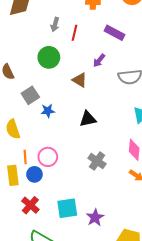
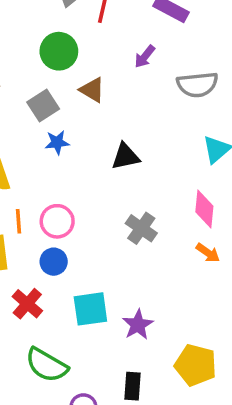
brown triangle: (80, 80) -> (92, 90), moved
gray square: (30, 95) -> (43, 106), moved
blue circle: (34, 174) -> (54, 262), moved

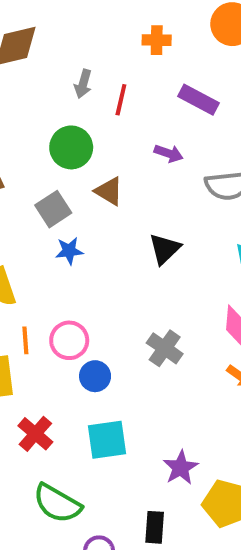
purple arrow: (145, 56) -> (169, 153), turned -110
black triangle: (126, 156) -> (165, 249), moved, turned -32
blue circle: (54, 262) -> (95, 376), moved
purple star: (138, 325) -> (181, 468), moved

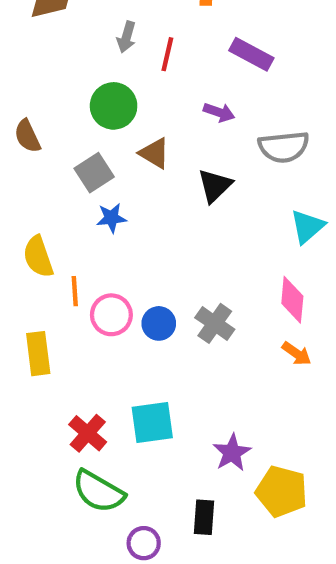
black triangle: (165, 249) -> (215, 186), moved
orange line: (25, 340) -> (75, 291), moved
blue circle: (95, 376) -> (159, 323), moved
red cross: (35, 434) -> (88, 433), moved

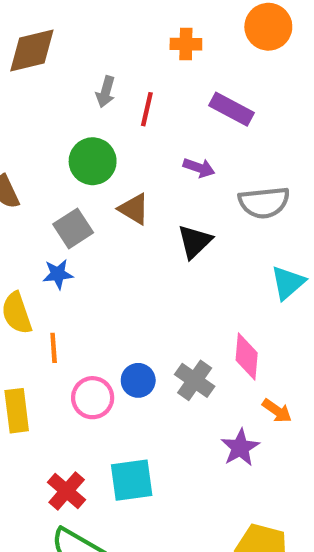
blue star: (111, 218) -> (58, 274), moved
pink diamond: (292, 300) -> (247, 356), moved
pink circle: (111, 315) -> (93, 398), moved
purple star: (232, 453) -> (240, 448), moved

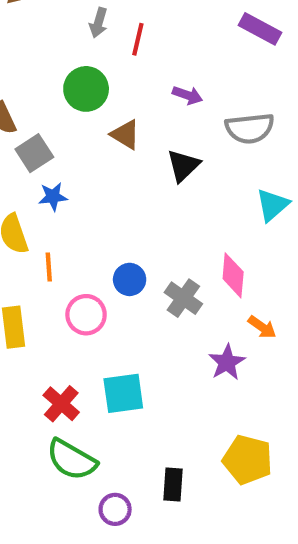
purple rectangle: (231, 109) -> (260, 29), moved
gray square: (73, 228) -> (34, 153), moved
blue circle: (138, 380) -> (130, 279), moved

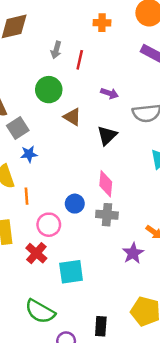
pink diamond: (233, 275) -> (106, 184), moved
gray cross: (183, 298) -> (107, 215), turned -30
red cross: (61, 404) -> (36, 253), moved

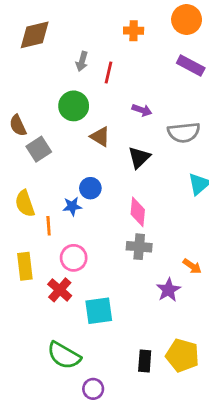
blue star: (29, 154) -> (72, 206), moved
blue circle: (75, 204) -> (90, 188), moved
black rectangle: (101, 326) -> (145, 361), moved

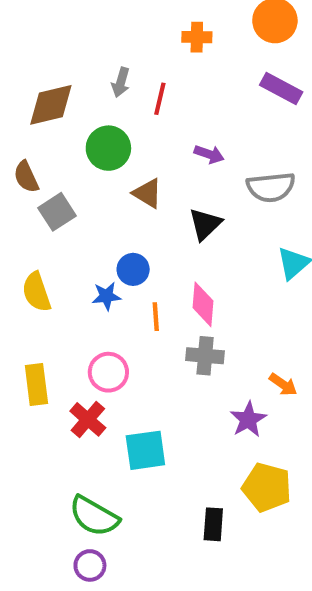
brown diamond: (35, 35) -> (51, 105), moved
orange line: (49, 226) -> (156, 317), moved
yellow pentagon: (182, 355) -> (267, 487), moved
purple circle: (93, 389) -> (90, 565), moved

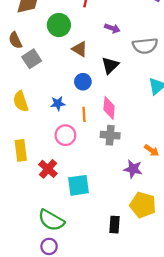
blue circle: (133, 269) -> (83, 82), moved
pink circle: (108, 372) -> (65, 135), moved
purple star: (248, 419) -> (133, 169), turned -30

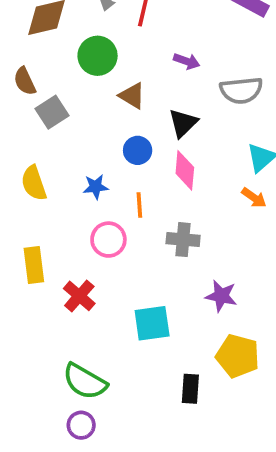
pink diamond: (109, 108) -> (185, 170), moved
orange arrow: (152, 150) -> (254, 198), moved
cyan square: (79, 185) -> (152, 323), moved

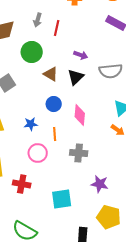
black triangle: (183, 123) -> (76, 77), moved
red cross: (79, 296) -> (22, 184), turned -30

